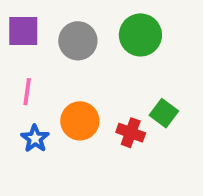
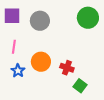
green circle: (140, 35) -> (88, 18), moved
green square: (164, 113) -> (80, 86), moved

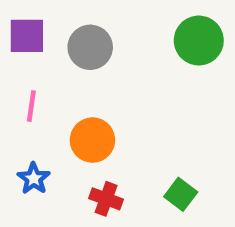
red cross: (67, 68) -> (106, 199), moved
blue star: (18, 71) -> (34, 178), moved

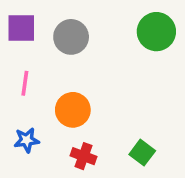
blue star: (34, 178) -> (27, 140), turned 30

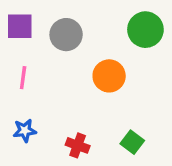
orange circle: (73, 110) -> (109, 76), moved

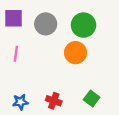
green circle: (145, 30) -> (84, 25), moved
blue star: (25, 131) -> (20, 102), moved

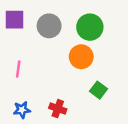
pink line: (16, 54) -> (18, 69), moved
green square: (92, 98) -> (98, 90), moved

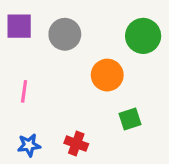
green circle: (90, 27) -> (143, 36), moved
green square: (98, 90) -> (130, 119), turned 35

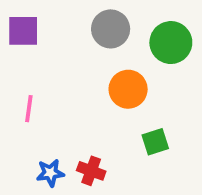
gray circle: (65, 34) -> (111, 29), moved
blue star: (29, 145) -> (50, 173), moved

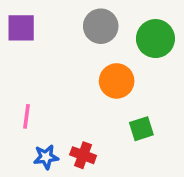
pink line: (29, 109) -> (27, 116), moved

